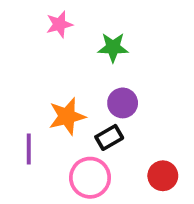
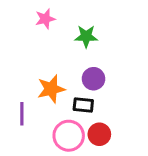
black rectangle: (109, 137) -> (83, 105), turned 36
red circle: (163, 176) -> (99, 134), moved

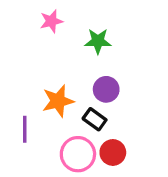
black rectangle: (83, 105) -> (95, 119), turned 30

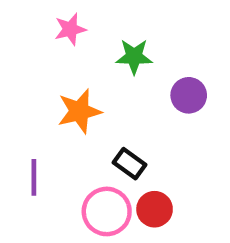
purple circle: (106, 89) -> (189, 95), moved
orange star: (58, 101) -> (79, 111), moved

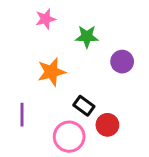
red circle: (155, 209) -> (107, 125), moved

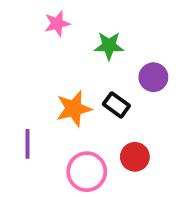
orange star: (51, 72) -> (74, 109), moved
black rectangle: (84, 106) -> (116, 105), moved

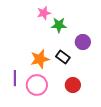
pink star: (57, 24) -> (44, 13), moved
pink circle: (87, 172) -> (37, 85), moved

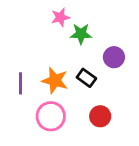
orange star: (40, 59) -> (55, 81), turned 30
purple line: (15, 78) -> (21, 83), moved

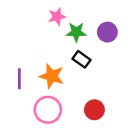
purple circle: (114, 57) -> (107, 32), moved
black rectangle: (86, 78) -> (81, 59), moved

